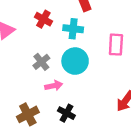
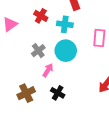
pink arrow: (54, 86) -> (48, 70), turned -48

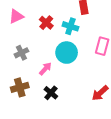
red cross: (41, 16) -> (46, 23), moved
gray cross: (38, 51) -> (21, 53), moved

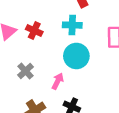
red cross: (46, 23) -> (34, 31), moved

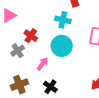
red cross: (34, 31) -> (31, 36), moved

